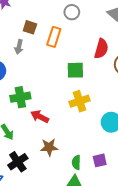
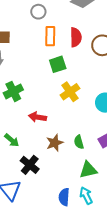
orange rectangle: (54, 37) -> (50, 36), moved
green cross: (20, 97) -> (13, 91), moved
green semicircle: (76, 162) -> (79, 142), moved

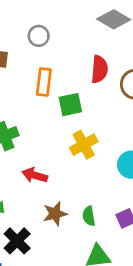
gray circle: (38, 12) -> (39, 36), moved
orange rectangle: (50, 36) -> (44, 82), moved

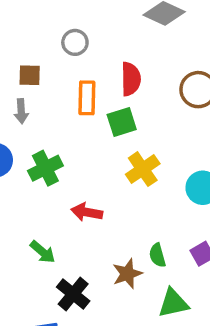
red semicircle: (99, 69) -> (131, 79), moved
brown star: (55, 214) -> (127, 274), moved

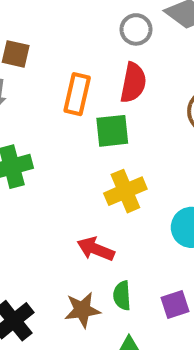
gray circle: (75, 42) -> (136, 29), moved
red arrow: (87, 212) -> (96, 249), moved

